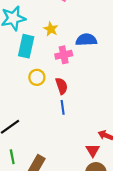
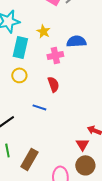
yellow circle: (37, 77) -> (19, 75), moved
blue line: (63, 107) -> (39, 107), moved, turned -64

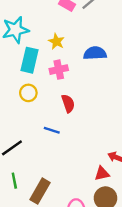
pink cross: (55, 55) -> (59, 70), moved
red triangle: (82, 144) -> (102, 174), turned 48

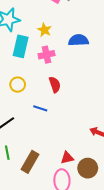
yellow circle: (28, 93) -> (18, 85), moved
red triangle: (102, 174) -> (67, 158), moved

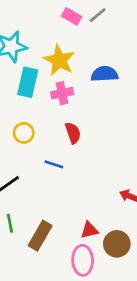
yellow star: (44, 30) -> (59, 60), size x1.6

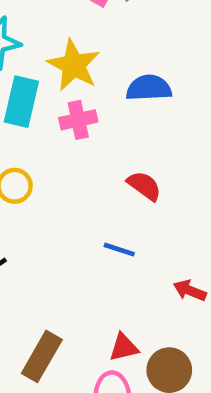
red semicircle: (73, 133) -> (144, 186), moved, turned -35
blue line: (54, 164) -> (119, 250), moved

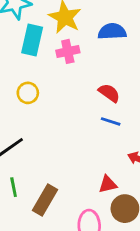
blue line: (119, 250) -> (111, 121), moved
red triangle: (124, 347) -> (108, 184), moved

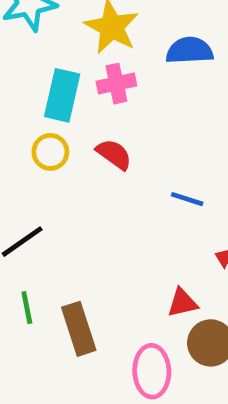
cyan rectangle: (32, 40) -> (62, 95), moved
red semicircle: (109, 93) -> (114, 154), moved
brown rectangle: (45, 200) -> (79, 329), turned -48

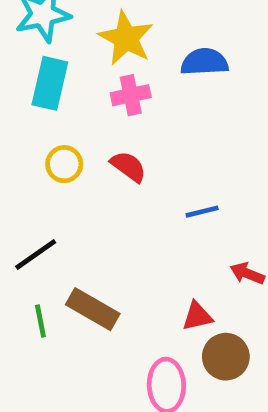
cyan rectangle: (62, 95) -> (50, 83), moved
blue line: (187, 199) -> (202, 212), turned -32
brown rectangle: (79, 329) -> (93, 309), moved, turned -42

